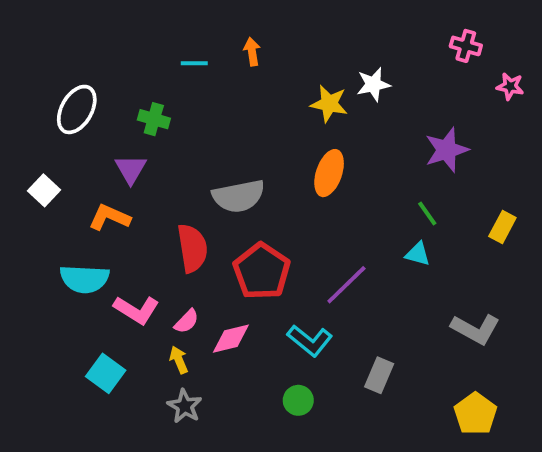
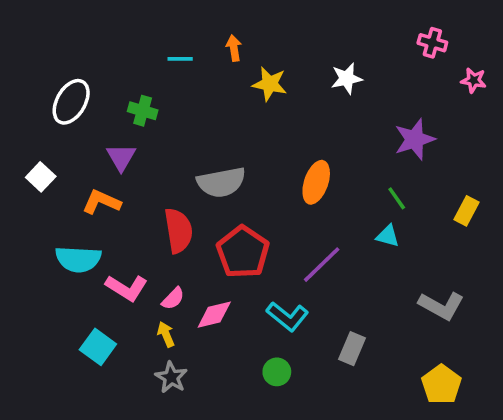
yellow star: (329, 104) -> (270, 84), moved
orange ellipse: (329, 173) -> (316, 182), moved

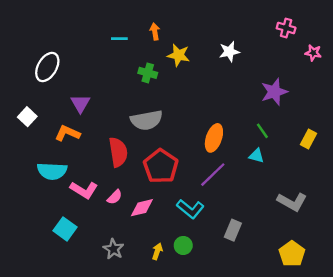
green cross: (143, 111) -> (148, 73), moved
orange ellipse: (316, 182) -> (214, 138), moved
yellow arrow: (166, 334) -> (157, 251), moved, turned 42

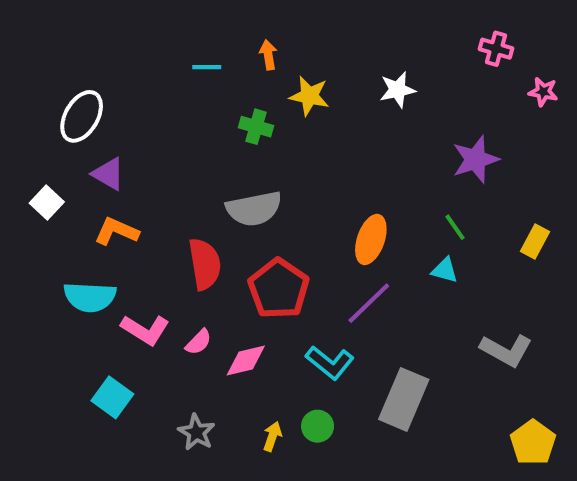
purple triangle: (80, 104) -> (108, 174), moved, turned -30
gray rectangle: (233, 230) -> (404, 399), size x1.6
yellow pentagon: (292, 254) -> (533, 443), moved

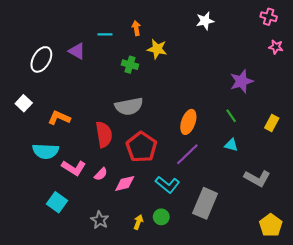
pink cross: (496, 49) -> (269, 17), moved
white star: (398, 90) -> (205, 21), moved
purple triangle: (108, 174) -> (77, 51), moved
cyan triangle: (445, 270) -> (231, 145), moved

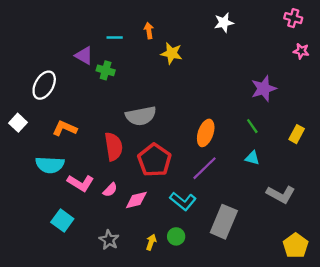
white ellipse: (41, 59) -> (44, 85), moved
green cross: (130, 65) -> (106, 70), moved
white square: (24, 103) -> (18, 123), moved

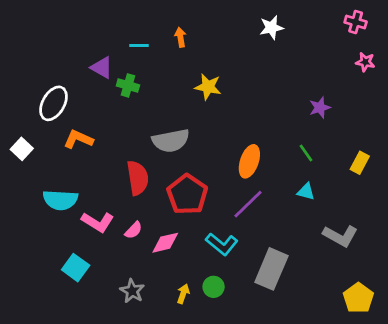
yellow star: (172, 53) -> (208, 87), moved
purple star: (264, 89) -> (320, 108), size x0.7
orange L-shape: (65, 128) -> (78, 139), moved

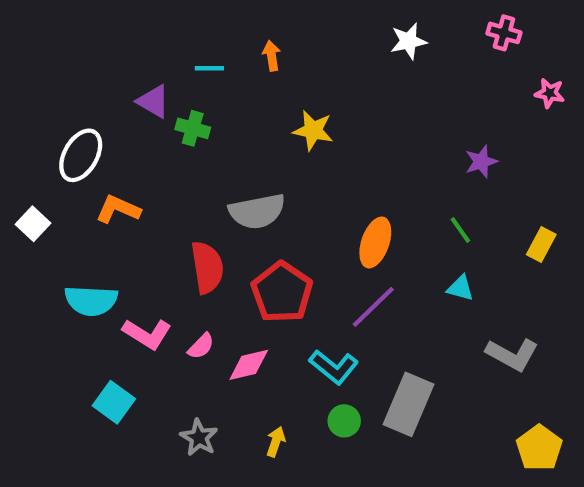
pink cross: (356, 22) -> (504, 33), moved
green circle: (214, 287) -> (344, 421), moved

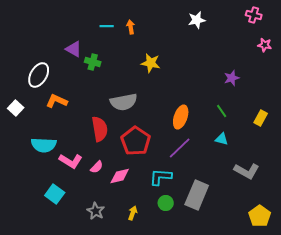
pink cross: (504, 33) -> (254, 15), moved
cyan line: (209, 68) -> (107, 26), moved
cyan L-shape: (334, 367) -> (161, 177), turned 145

